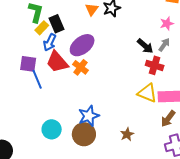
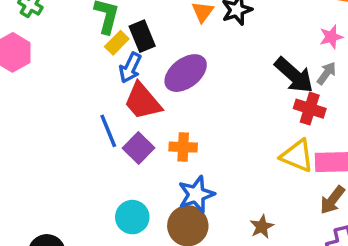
black arrow: (145, 46) -> (294, 75), size x1.4
purple square: (28, 64) -> (139, 148), moved, turned 36
orange cross: (80, 67) -> (183, 147), moved, turned -35

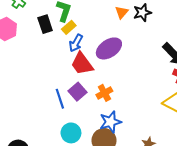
black rectangle: (142, 36) -> (45, 24), moved
blue line: (108, 131) -> (60, 99), moved
orange cross: (183, 147) -> (104, 93), turned -35

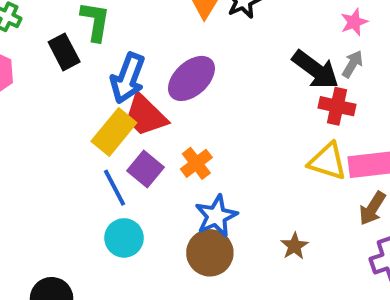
yellow rectangle: (69, 27) -> (114, 132), moved, size x1.6
blue arrow: (76, 43) -> (128, 78), size x1.4
cyan circle: (71, 133) -> (124, 238), moved

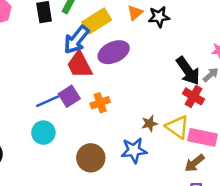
yellow rectangle: (114, 132) -> (97, 21), moved
blue line: (114, 188) -> (47, 101), turned 75
blue star: (216, 216) -> (134, 150), moved
brown star: (294, 246) -> (150, 123), moved

